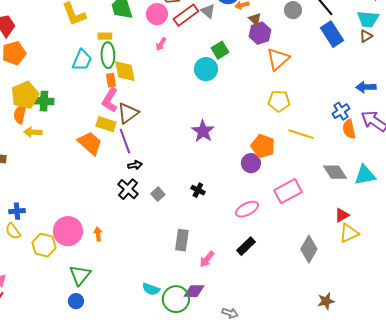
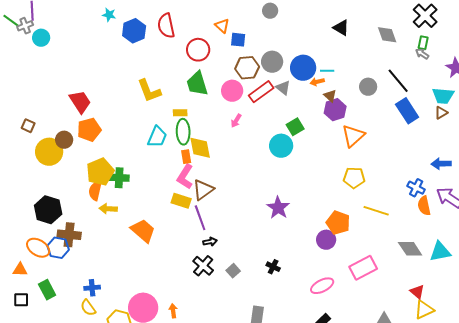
blue cross: (341, 111) -> (416, 188), turned -30
orange trapezoid: (90, 143) -> (143, 231), moved
red triangle: (342, 215) -> (417, 292), turned -49

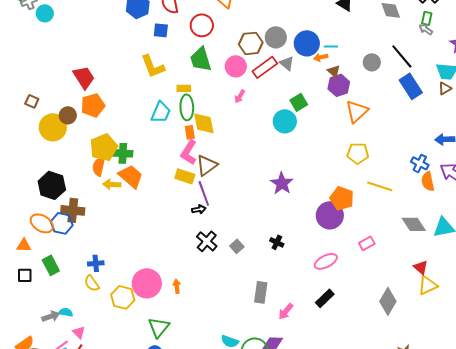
blue square: (238, 40) -> (161, 30), moved
orange trapezoid: (143, 231) -> (131, 176), moved
purple circle: (326, 240) -> (330, 215), size x1.4
black arrow: (210, 242) -> (199, 209), moved
pink rectangle: (363, 268) -> (367, 243), size x0.6

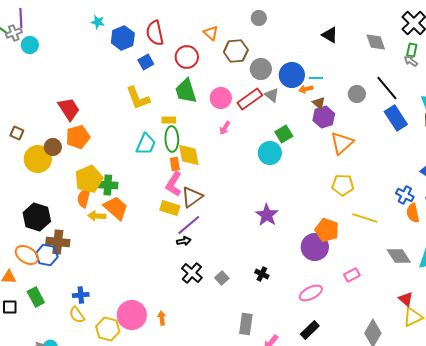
blue square: (161, 30) -> (146, 62), turned -35
brown hexagon: (251, 43) -> (236, 51), moved
purple line: (204, 193) -> (189, 225), turned 70

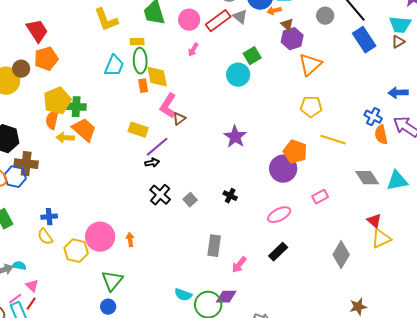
pink L-shape: (174, 184) -> (168, 106), moved
brown triangle: (192, 197) -> (179, 119), moved, size x0.6

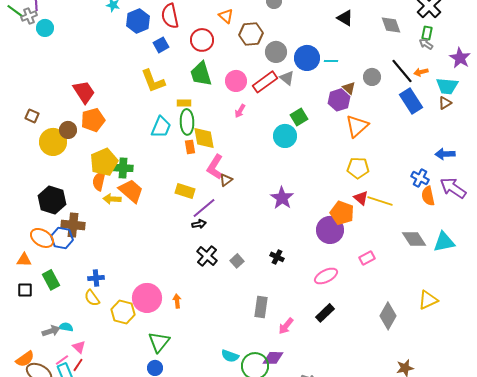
orange arrow: (274, 11) -> (421, 72), moved
brown triangle: (287, 25) -> (349, 88), moved
red triangle: (374, 221) -> (361, 198), moved

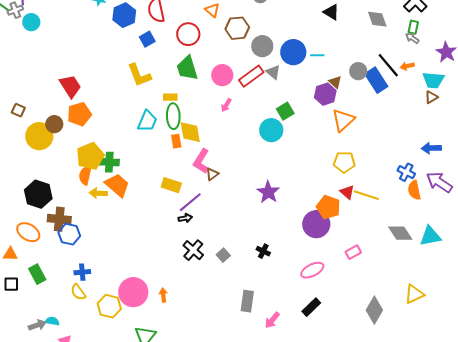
blue rectangle: (411, 101) -> (376, 80), moved
blue hexagon: (62, 238) -> (69, 234), moved

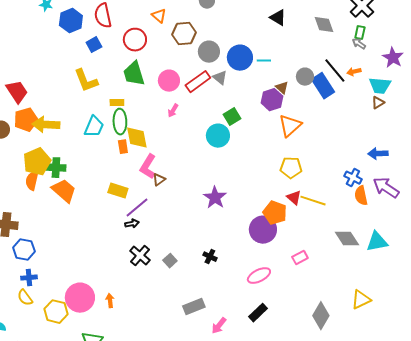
yellow arrow: (98, 193) -> (46, 125), moved, size x1.5
blue hexagon: (69, 234) -> (24, 250), moved
gray rectangle: (247, 301) -> (194, 307), turned 60

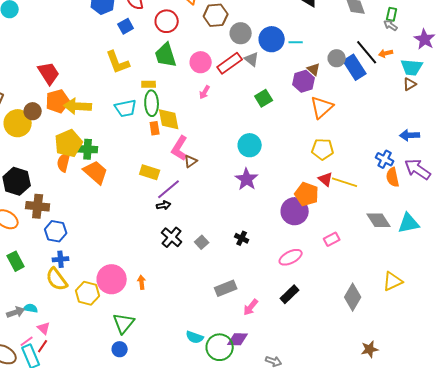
cyan trapezoid: (94, 127) -> (126, 108), turned 55
cyan circle: (218, 136) -> (250, 145), moved
yellow semicircle: (25, 298) -> (57, 279), size x1.4

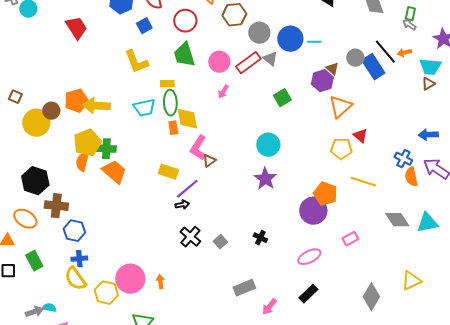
red trapezoid: (49, 73) -> (76, 28), moved
red triangle: (326, 179) -> (360, 136), moved

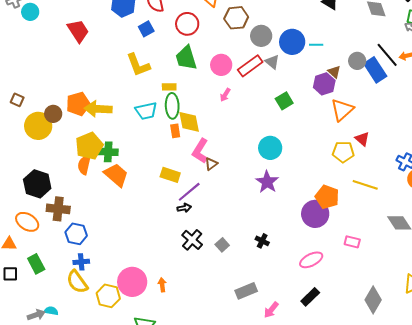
pink rectangle: (350, 239) -> (352, 242), turned 42

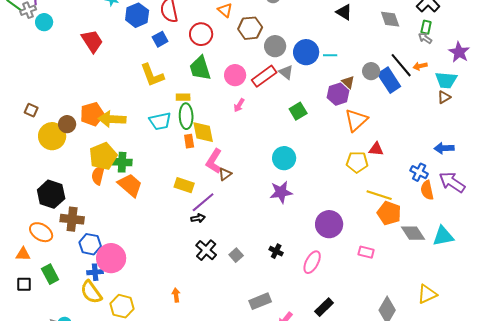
red triangle: (362, 139) -> (376, 149), turned -35
purple star: (267, 182) -> (281, 192), turned 30
orange pentagon: (327, 197) -> (389, 213), moved
pink ellipse: (311, 260) -> (312, 262), moved, turned -35
pink circle: (132, 282) -> (111, 258), moved

